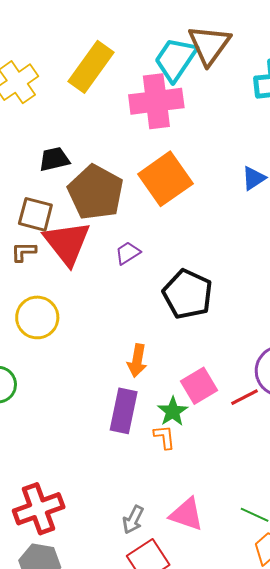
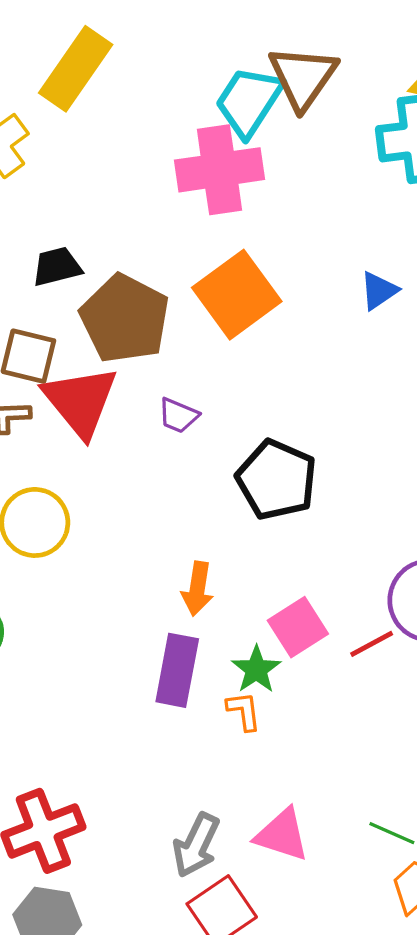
yellow rectangle: (91, 67) -> (76, 69), moved
purple trapezoid: (128, 253) -> (178, 415), turned -124
gray arrow: (133, 520) -> (196, 845), size x1.4

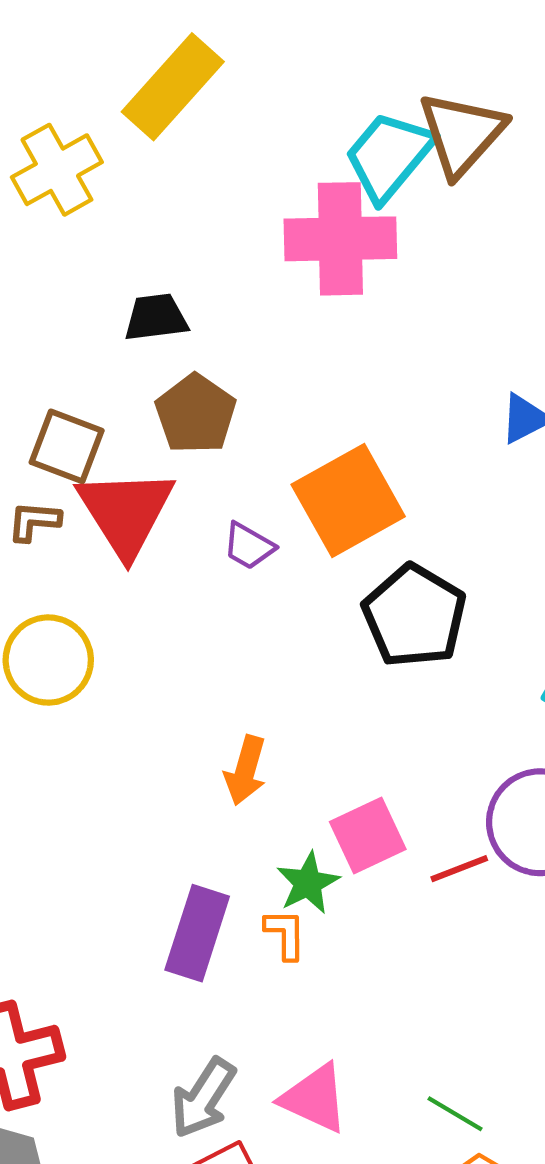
black trapezoid: (57, 267) -> (156, 317), moved
orange square: (237, 295) -> (348, 501), moved
brown pentagon: (125, 319) -> (196, 414), size x0.7
black pentagon: (276, 480) -> (414, 616), moved
purple rectangle: (177, 670) -> (197, 933), moved

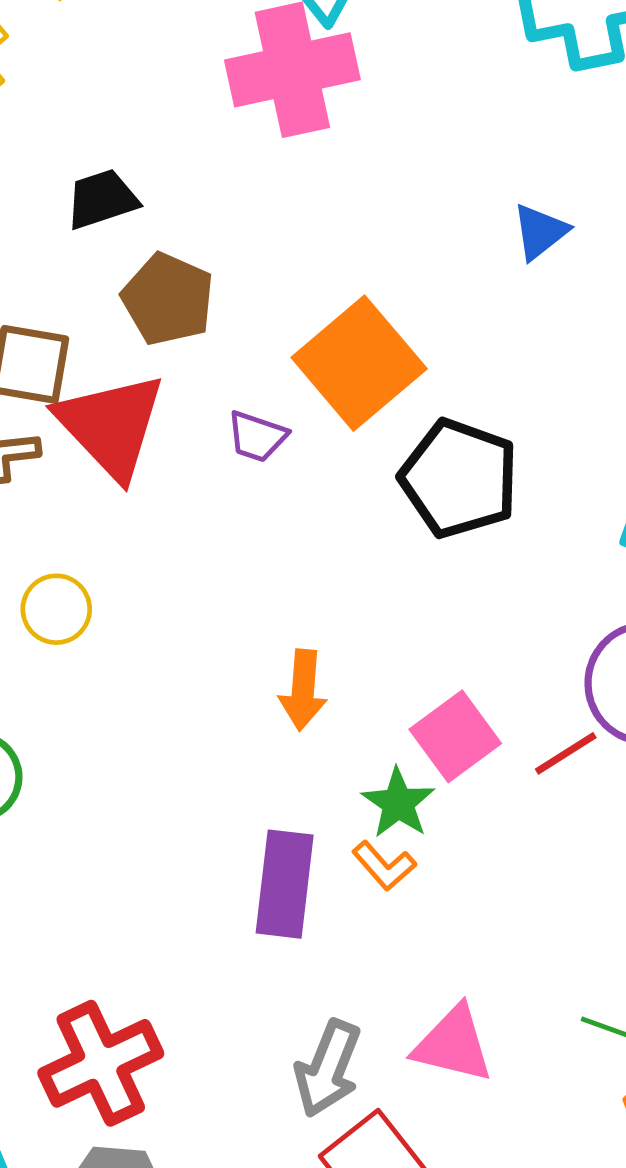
yellow circle: (48, 660) -> (56, 609), size x0.7
orange L-shape: (285, 934) -> (384, 866), turned 150

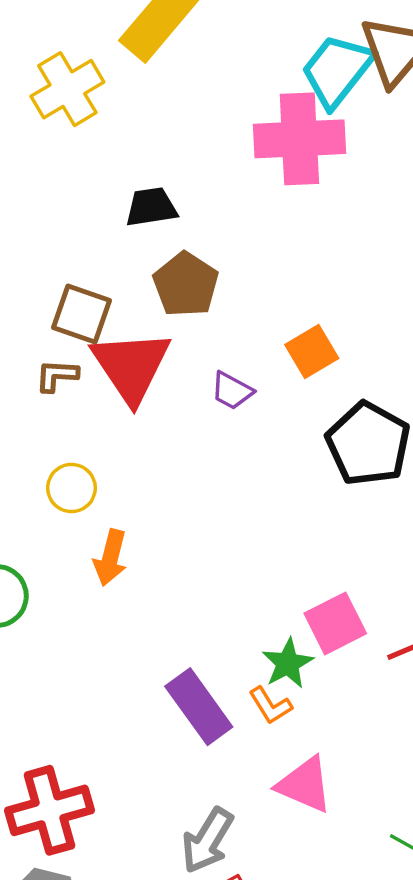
orange square: (359, 363) -> (312, 352), size x0.6
orange arrow: (303, 690) -> (110, 558), moved
purple rectangle: (285, 884) -> (199, 707), turned -52
pink triangle: (453, 1044) -> (305, 785), moved

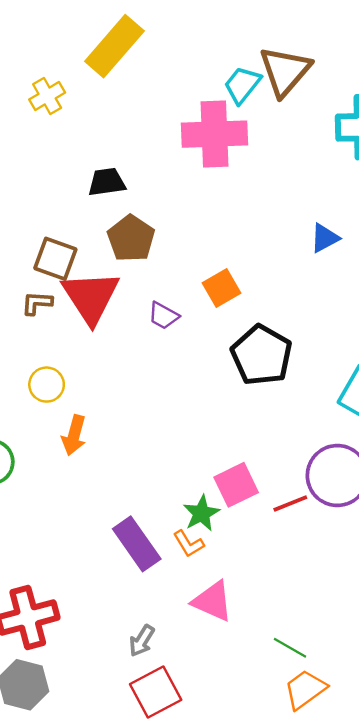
cyan trapezoid: (337, 70) -> (242, 85), size x0.7
yellow cross: (67, 89) -> (47, 96), size x0.7
gray arrow: (207, 840) -> (142, 641), size x0.7

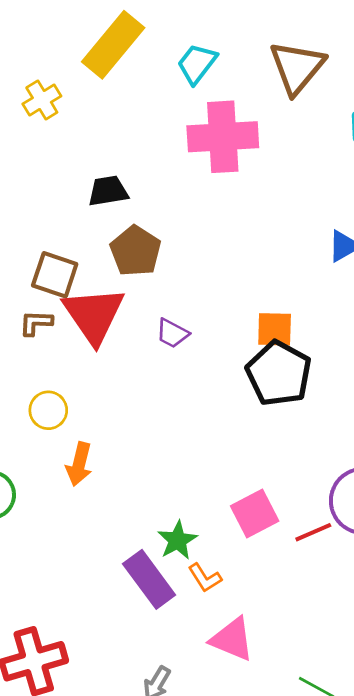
cyan trapezoid: (242, 85) -> (197, 64), moved
orange square: (222, 288) -> (275, 329), moved, turned 33
green star: (201, 513) -> (177, 540), moved

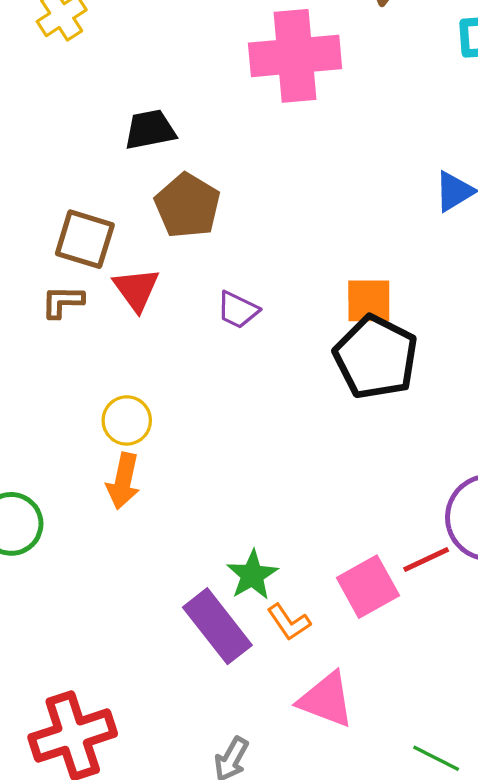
red triangle: (94, 315) -> (136, 289), size x0.6
yellow circle: (48, 410) -> (127, 420), moved
pink square: (255, 514) -> (368, 587), moved

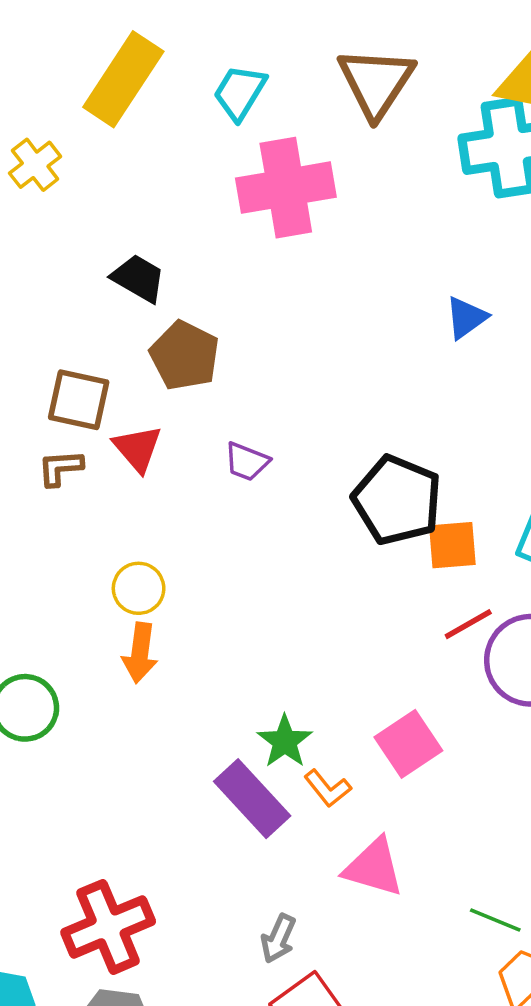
black trapezoid: (150, 130) -> (138, 278), turned 46
orange square: (369, 301) -> (452, 545), moved
red line: (426, 559) -> (468, 624), moved

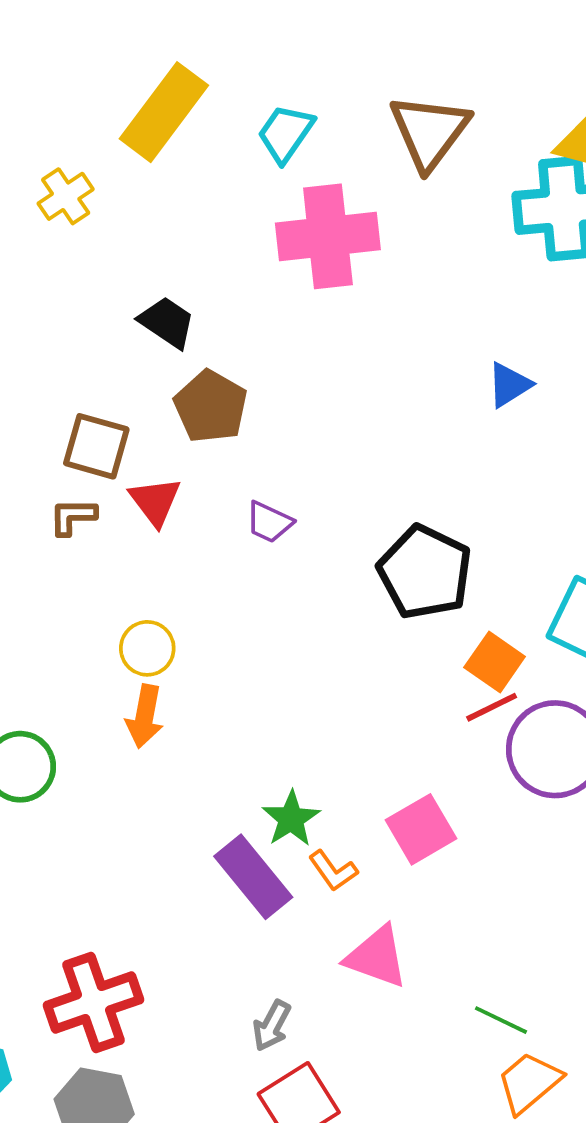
orange square: (452, 545) -> (495, 662), moved, turned 36

